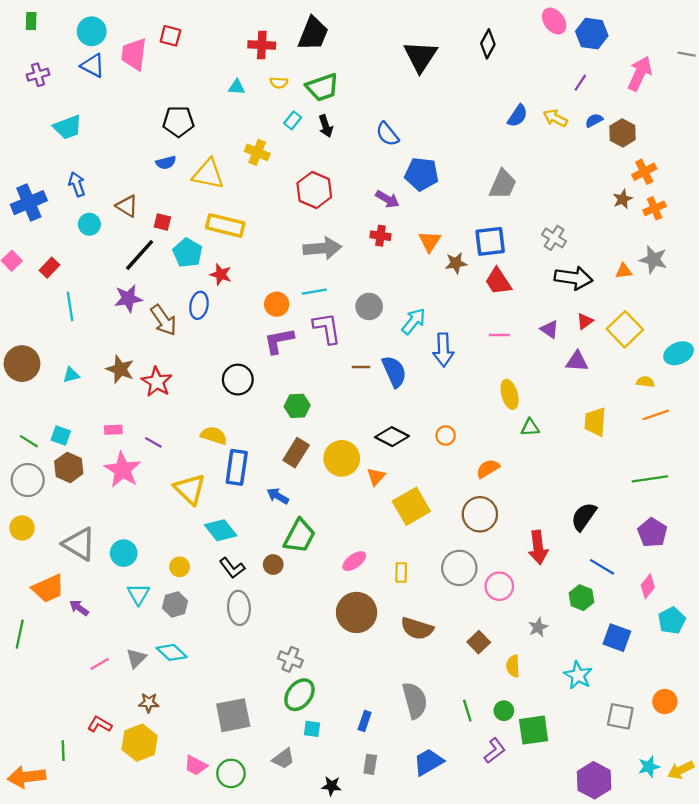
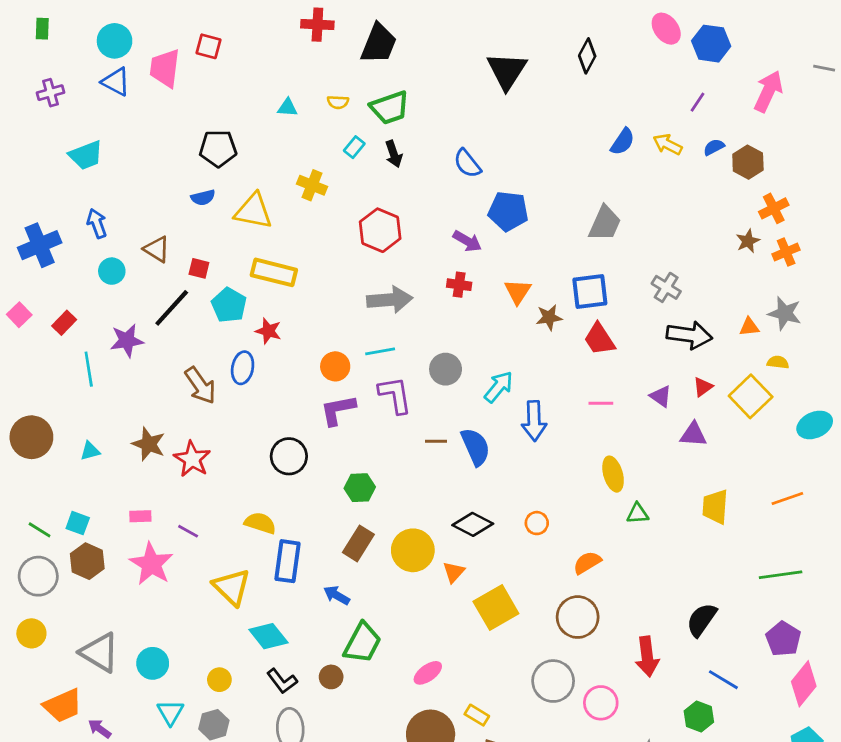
red cross: (262, 45) -> (317, 25), moved
purple star: (128, 298) -> (127, 341), moved
yellow semicircle: (645, 382) -> (778, 362), moved
yellow rectangle: (401, 573) -> (477, 715), moved, turned -60
pink diamond: (648, 586) -> (804, 684), moved, size x1.5

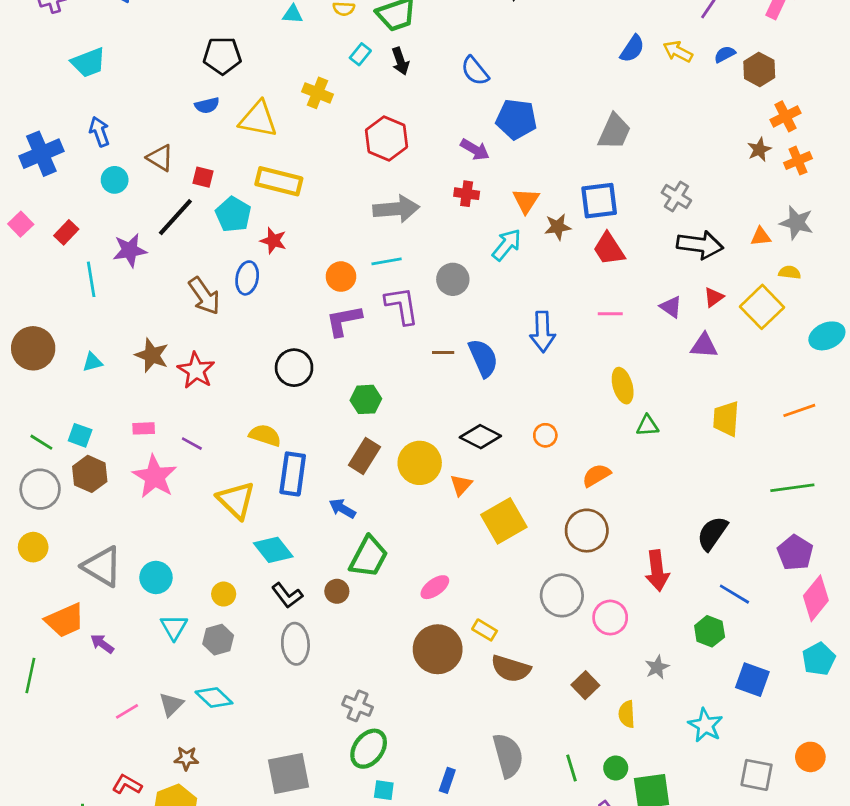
cyan arrow: (499, 387) -> (507, 245), moved

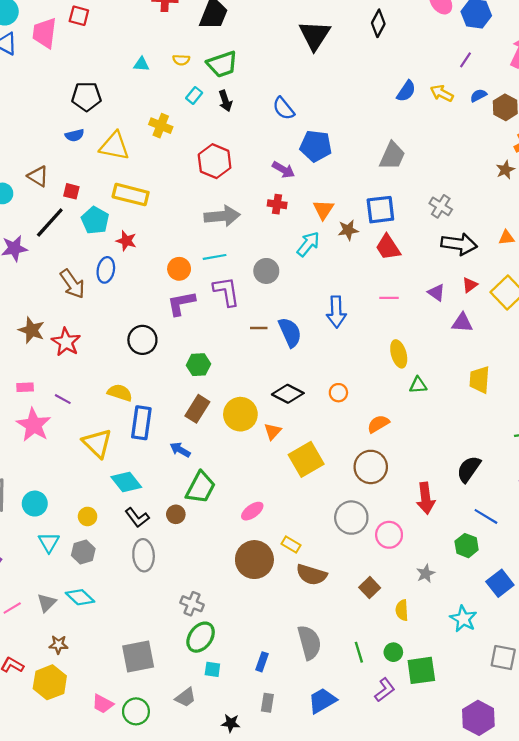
blue square: (752, 680) -> (500, 583), turned 32

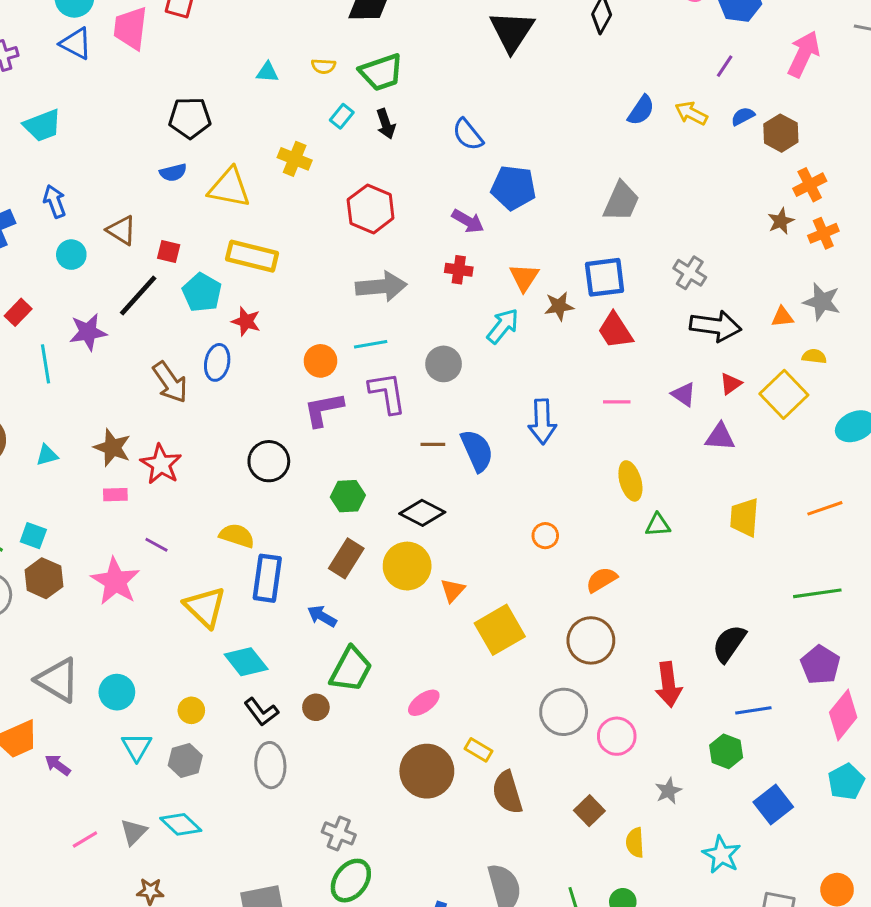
pink rectangle: (25, 387) -> (115, 495), moved
black diamond: (288, 394) -> (422, 513), moved
blue line: (486, 516) -> (753, 710), turned -40
brown semicircle: (311, 575) -> (507, 792), turned 56

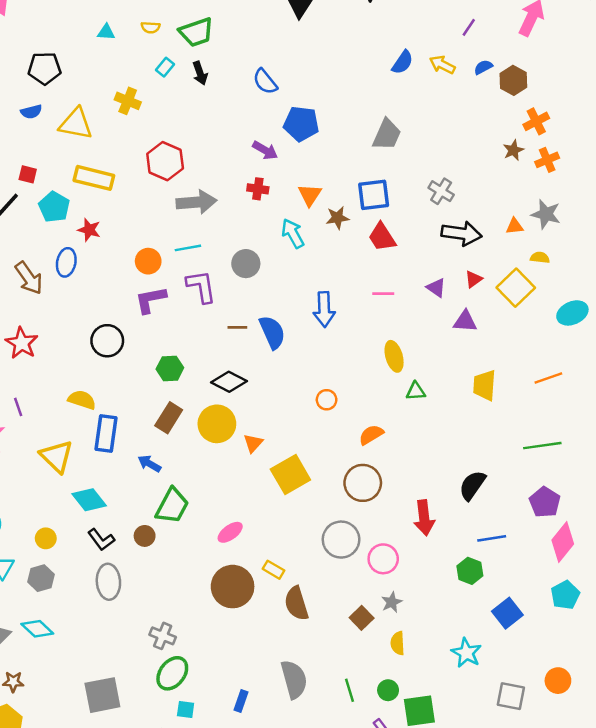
red hexagon: (371, 209) -> (165, 161), moved
cyan arrow: (503, 326) -> (293, 233), turned -68
purple line: (156, 545) -> (18, 407), turned 42
gray star: (668, 791) -> (392, 602), moved

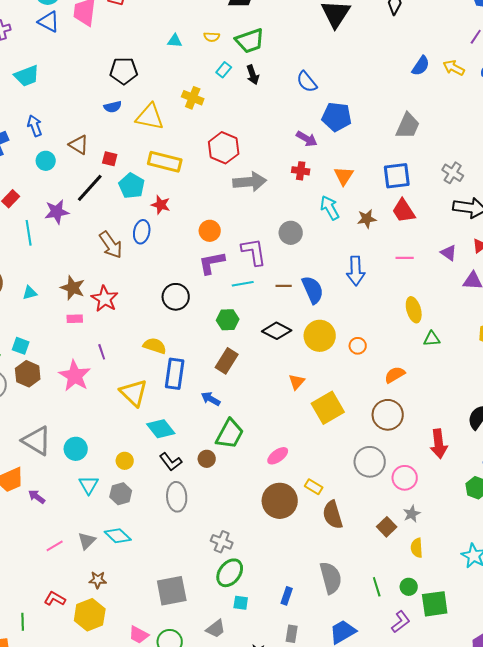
brown star: (337, 218) -> (367, 219), moved
cyan line: (188, 248) -> (243, 284), moved
yellow circle: (217, 424) -> (320, 336), moved

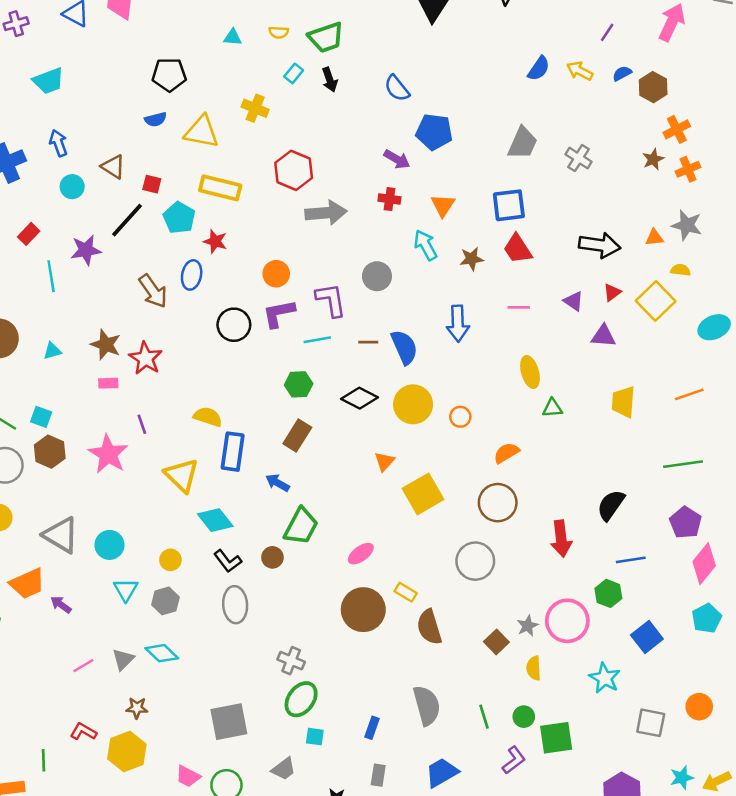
gray cross: (453, 173) -> (579, 158), moved
black circle: (176, 297) -> (234, 325), moved
pink circle: (405, 478) -> (567, 621), moved, size x1.4

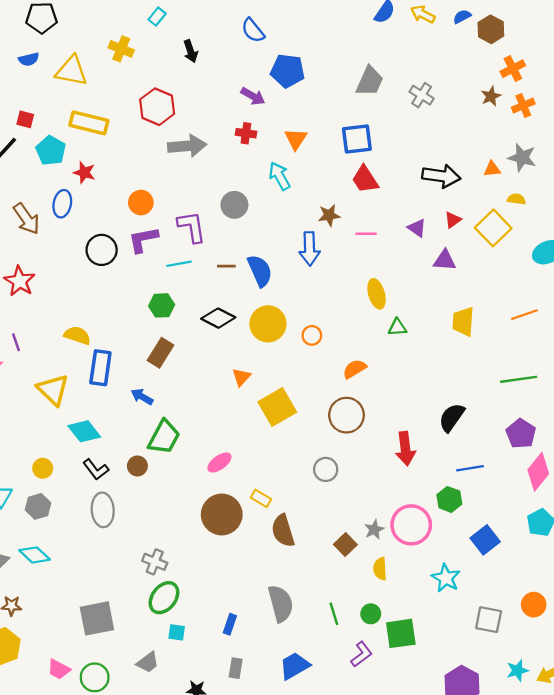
black arrow: (330, 80) -> (191, 51), moved
brown star: (472, 259) -> (329, 215), moved
gray circle: (475, 561) -> (326, 469), size x0.7

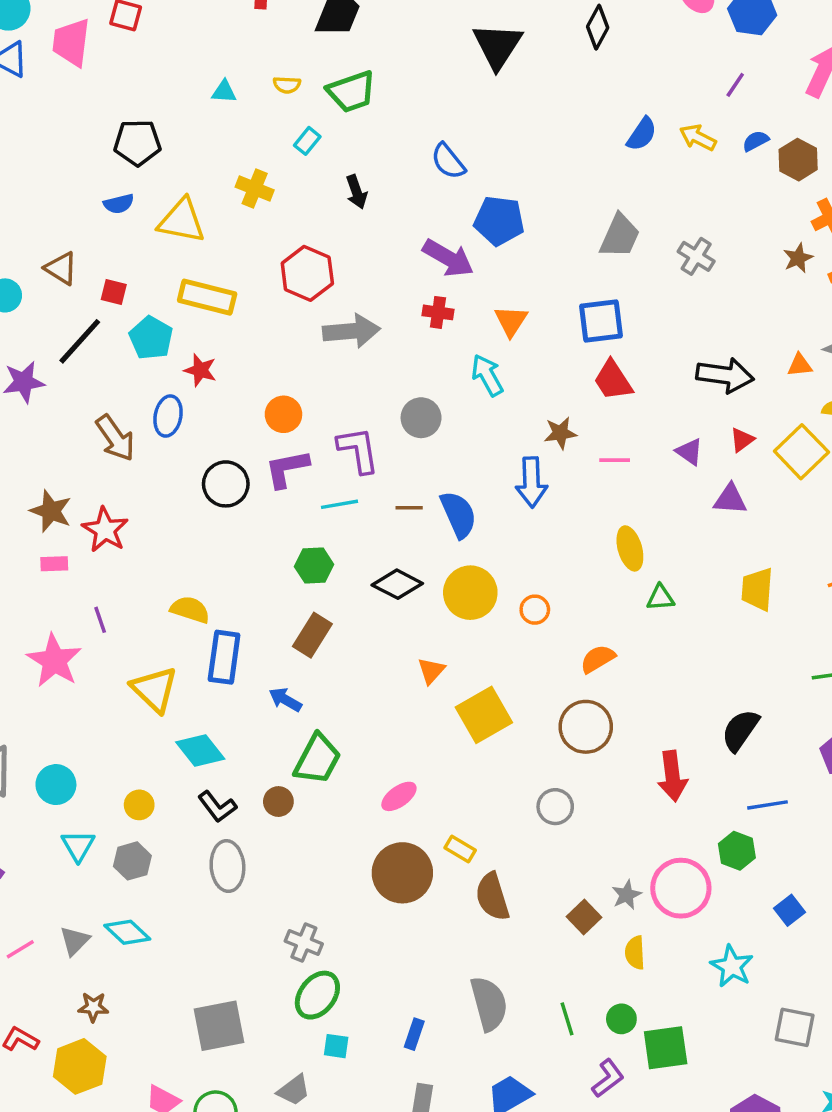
purple arrow: (253, 96) -> (448, 258), size x1.4
blue square: (485, 540) -> (790, 910), size x0.7

